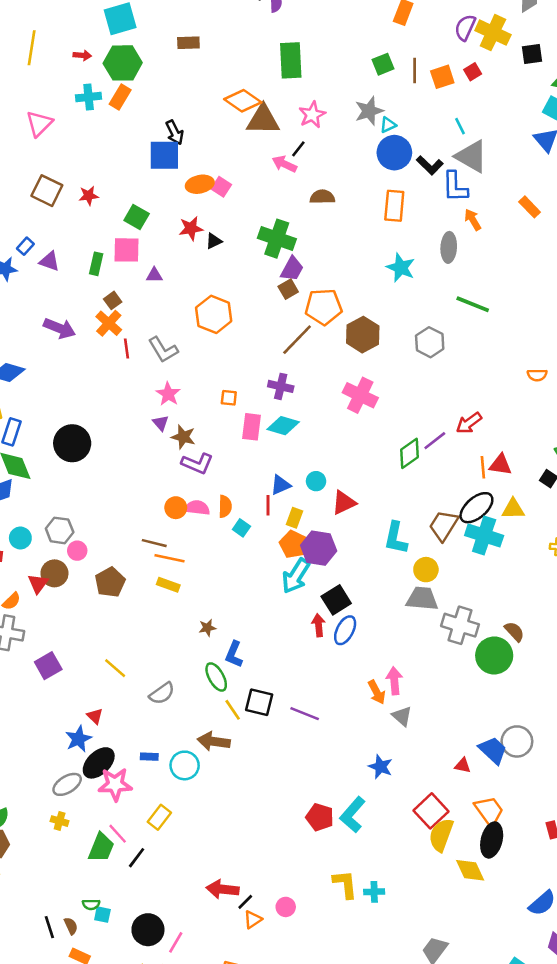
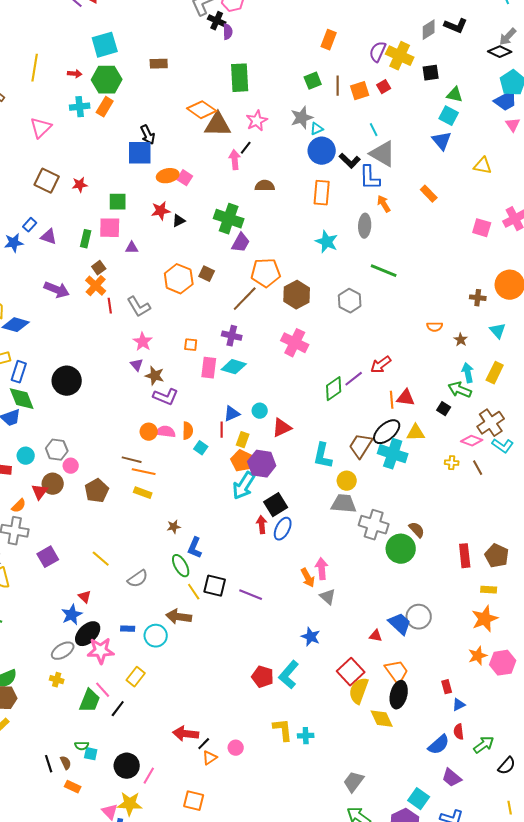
pink arrow: (284, 164) -> (235, 160), turned 60
green square: (137, 217) -> (118, 202), turned -30
brown square: (288, 289) -> (207, 274), moved, turned -35

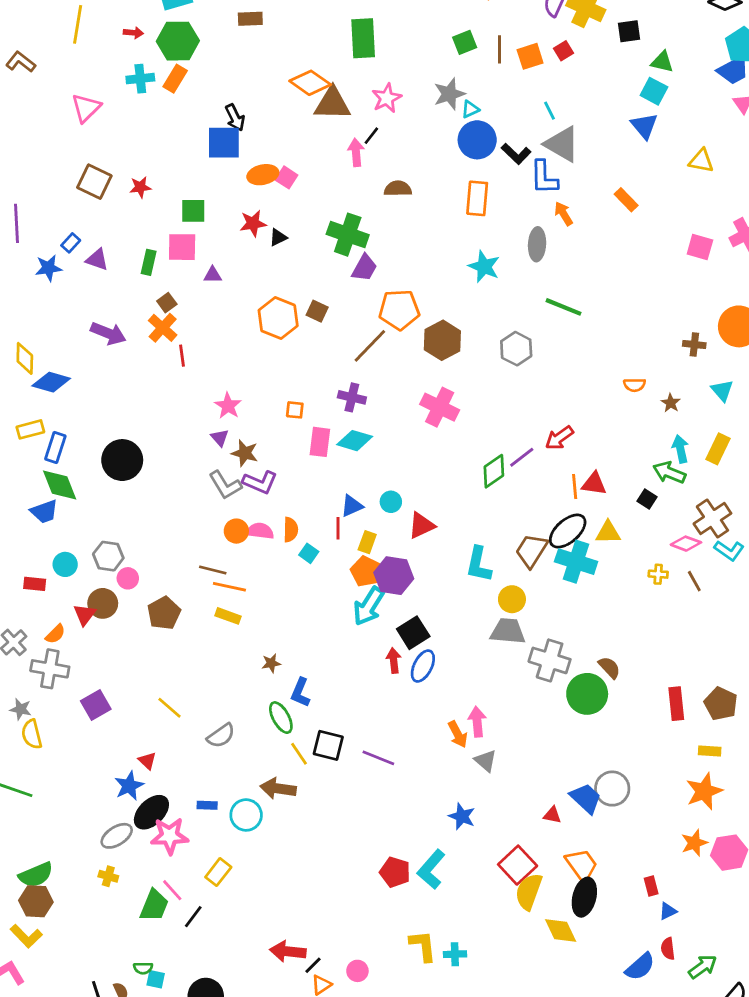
gray L-shape: (139, 307) -> (225, 485), moved

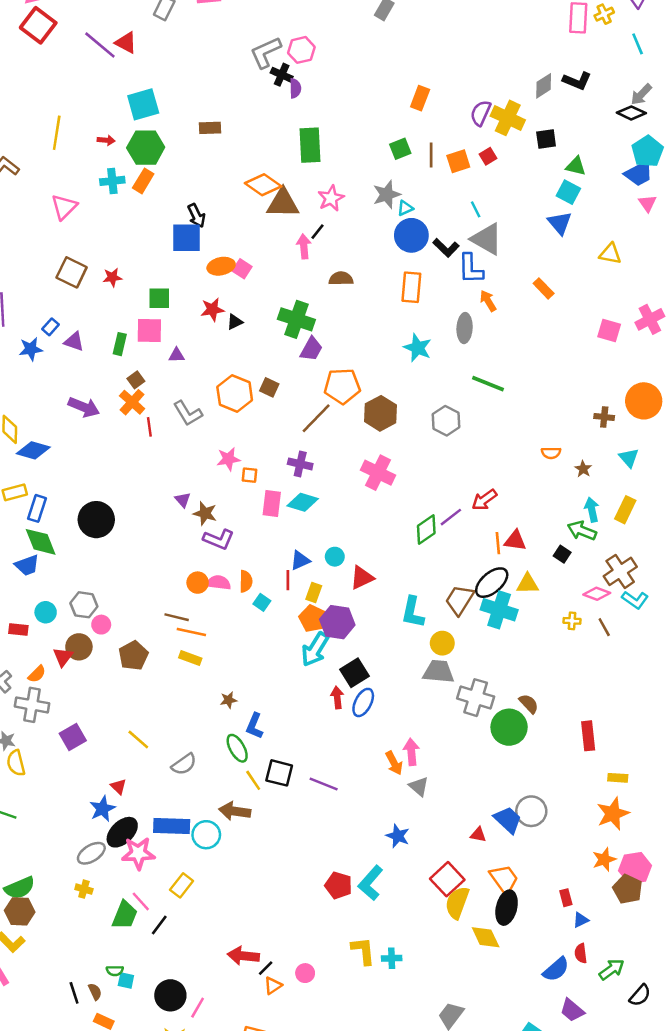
pink star: (228, 406) -> (228, 459), moved, turned 30
gray L-shape: (225, 485) -> (188, 413), moved
brown pentagon: (721, 704) -> (628, 889), moved
blue rectangle: (207, 805) -> (172, 826), size x2.0

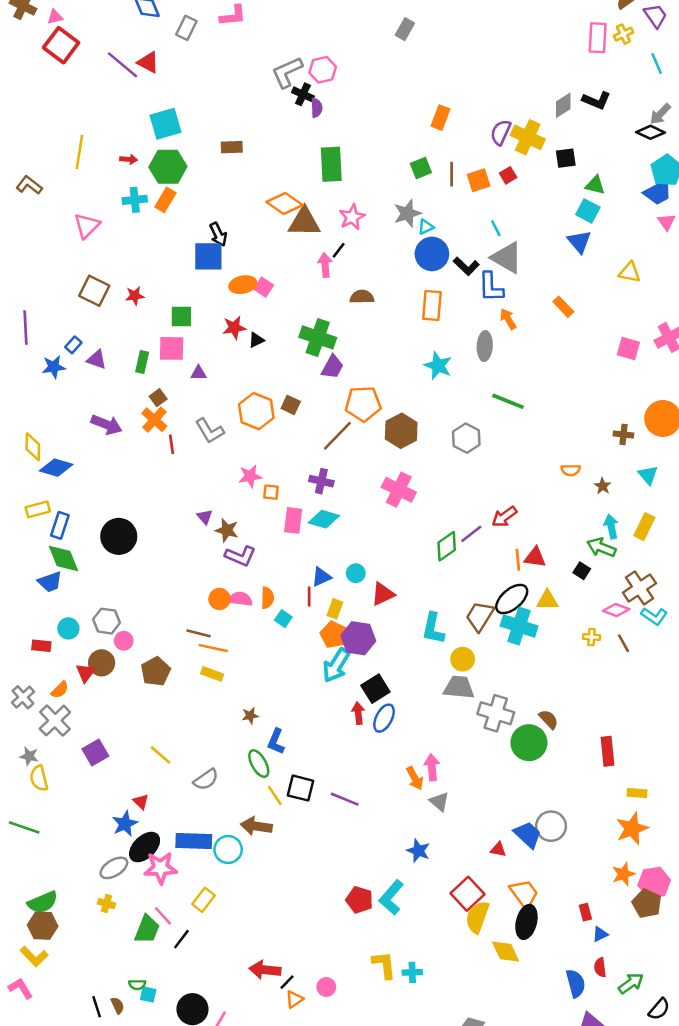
gray cross: (32, 705) -> (55, 721), turned 36
blue semicircle: (556, 969) -> (576, 983), turned -64

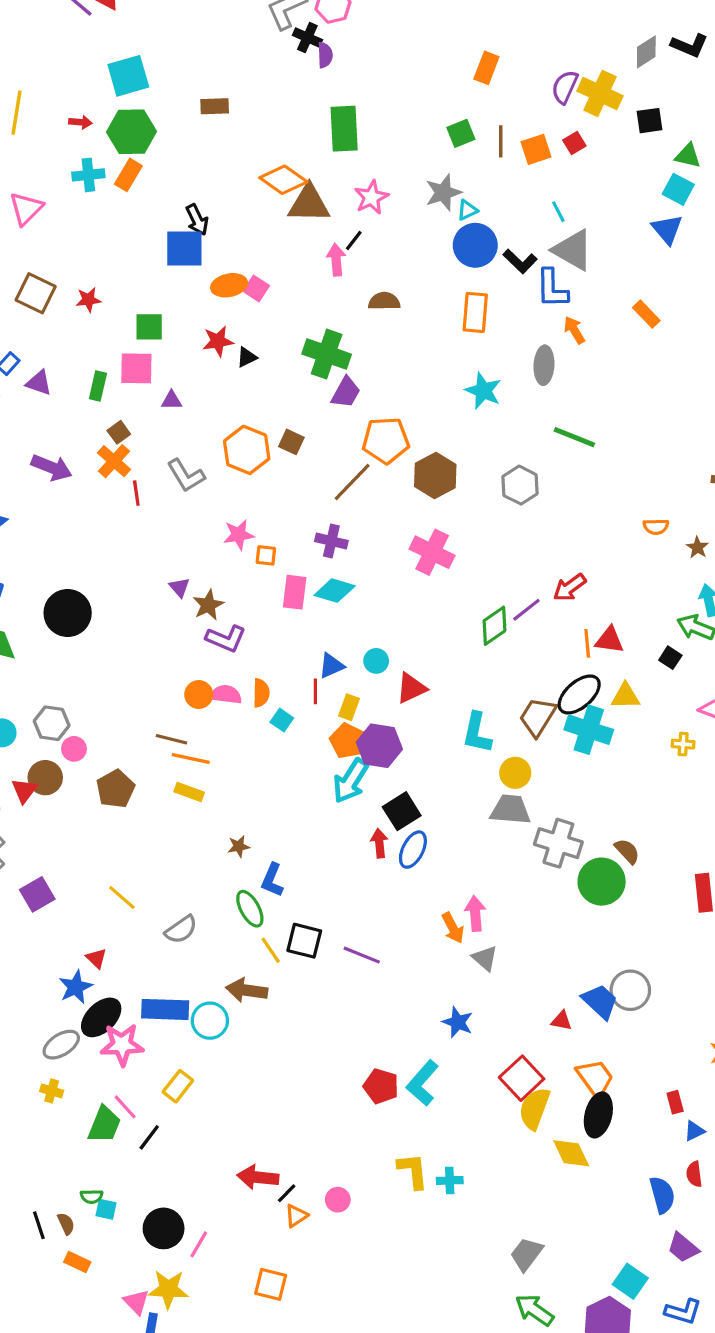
brown star: (227, 530) -> (208, 605), turned 30

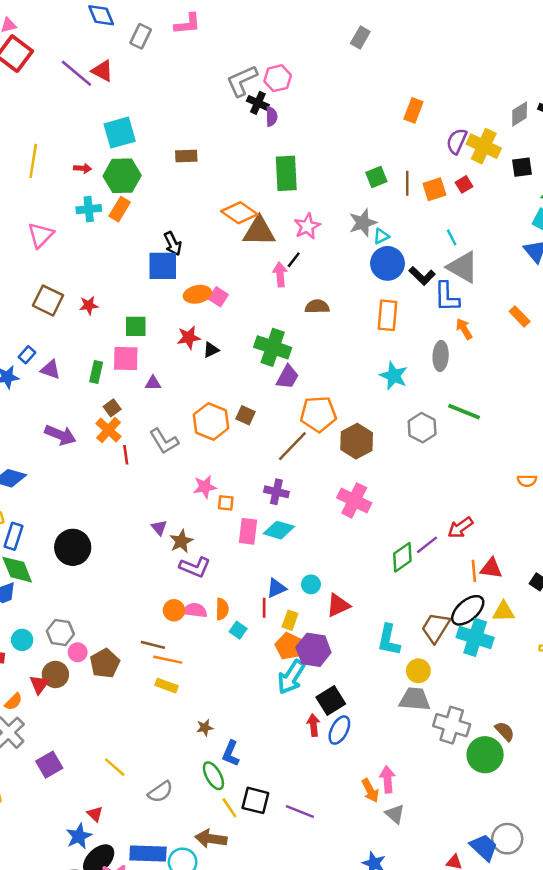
orange rectangle: (486, 68) -> (413, 110), moved
gray hexagon: (520, 485) -> (422, 428), moved
brown pentagon: (116, 789) -> (105, 663), moved

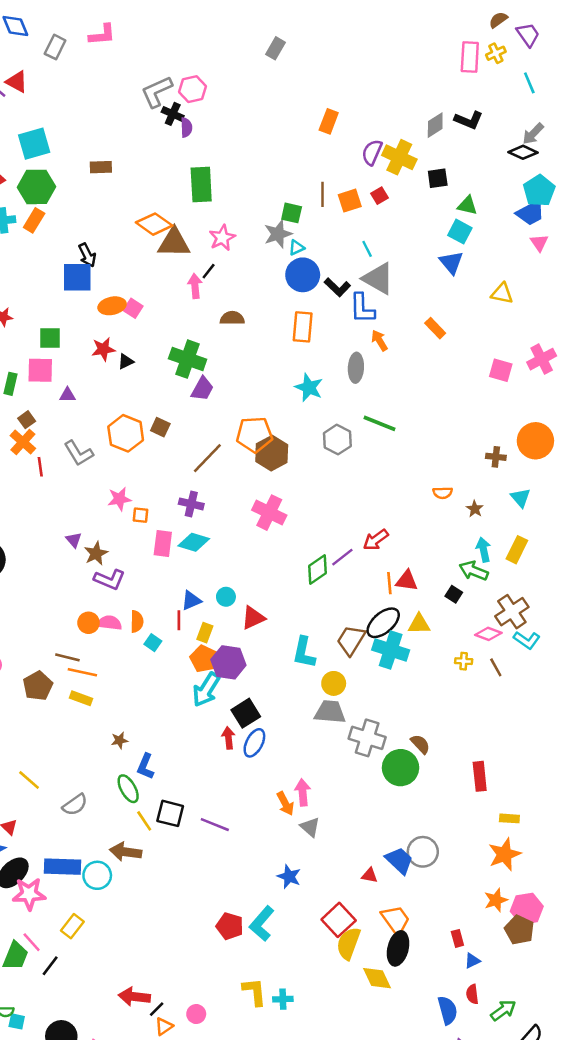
green square: (376, 177) -> (292, 213), moved, turned 35
orange pentagon: (318, 414) -> (254, 435), moved
brown pentagon: (105, 663) -> (38, 686), moved

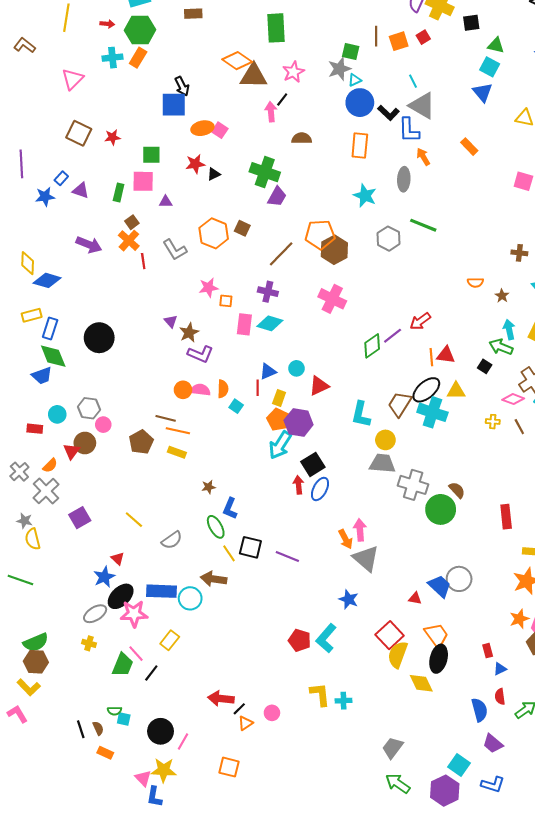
gray triangle: (310, 827) -> (366, 559), size x1.6

